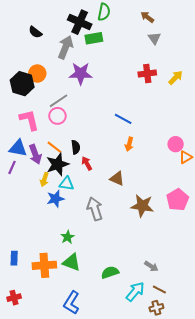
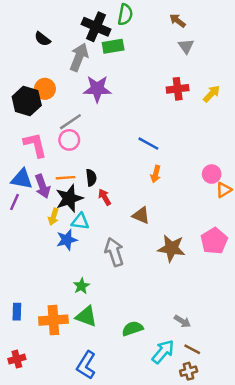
orange line: (54, 147) -> (66, 178), turned -42

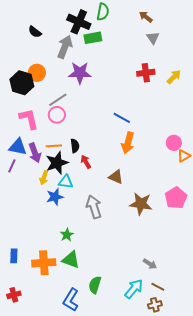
orange arrow: (156, 174) -> (128, 143), size x1.5
green semicircle: (133, 329) -> (95, 285), moved, turned -54

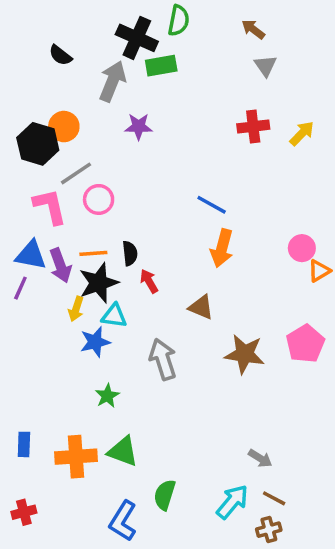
purple star: (80, 73) -> (139, 127), size x0.7
gray line: (58, 100) -> (76, 173), moved
green star: (67, 235) -> (107, 396), moved

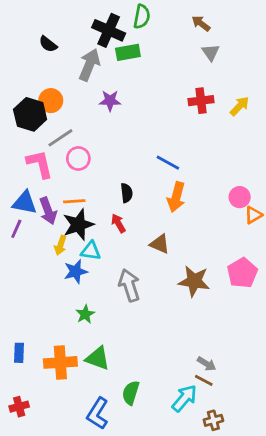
black semicircle: (130, 253) -> (127, 193), moved
brown line: (274, 498) -> (204, 380), moved

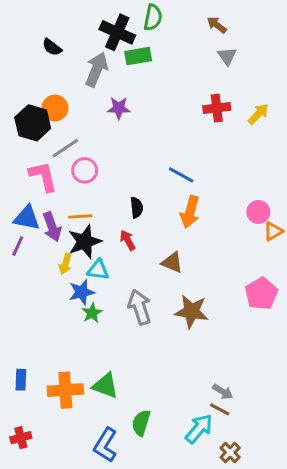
brown star: (194, 281) -> (192, 311), moved
green star: (85, 314) -> (92, 313), moved
brown cross: (213, 420) -> (230, 452), turned -30

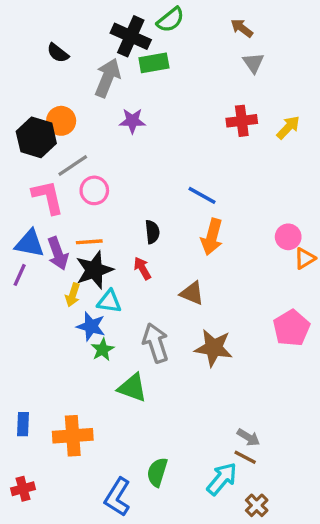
green semicircle: (153, 17) -> (171, 20), turned 40
blue star: (82, 292) -> (91, 326), turned 30
green triangle: (105, 386) -> (132, 388), moved

